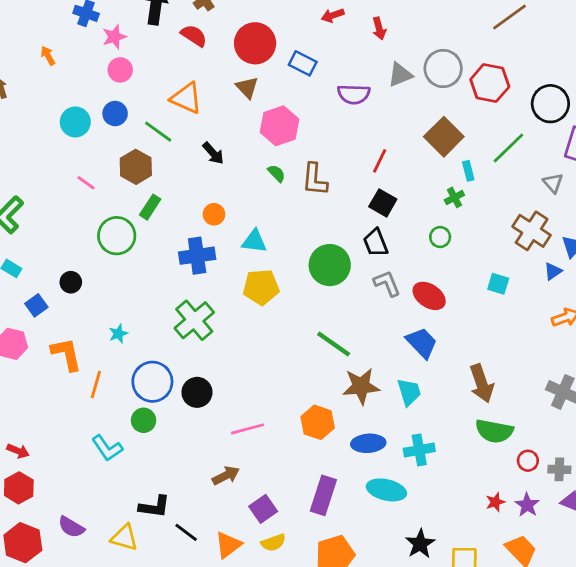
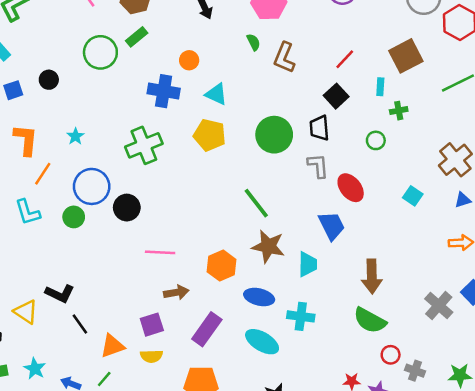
cyan rectangle: (468, 171) -> (380, 87), moved
cyan star: (118, 334) -> (75, 136), turned -30
cyan L-shape: (107, 448) -> (28, 212), moved
brown arrow: (226, 476) -> (176, 292), moved

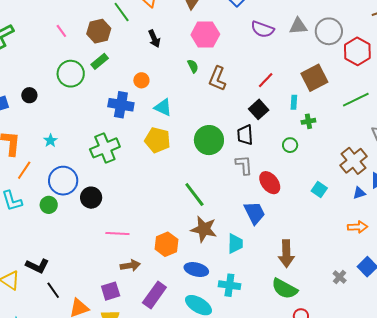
gray cross: (439, 305) -> (340, 277), size x0.6

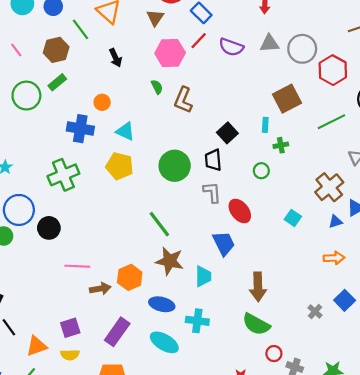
red line: (266, 80) -> (199, 41), moved
brown arrow: (130, 265) -> (100, 289), moved

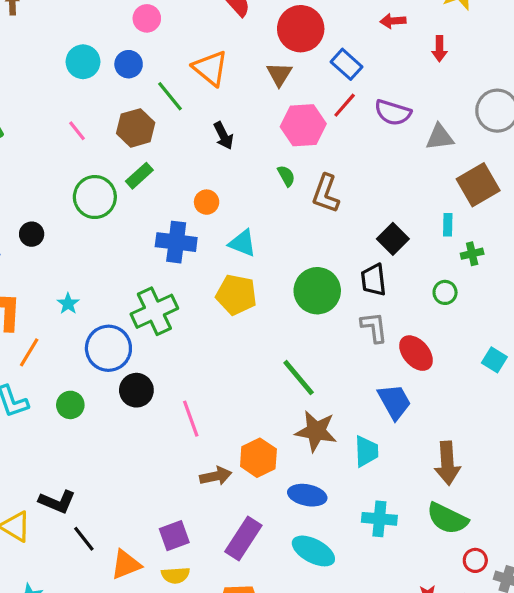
gray triangle: (269, 43) -> (440, 137), moved
blue circle: (19, 210) -> (108, 348), moved
pink line: (77, 266) -> (191, 419), moved, turned 70
cyan cross: (197, 321) -> (379, 519), moved

